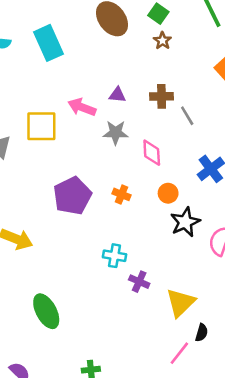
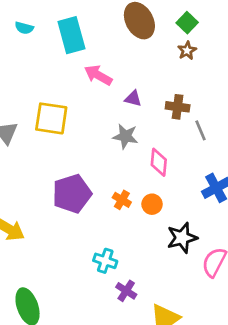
pink arrow: (82, 107) -> (98, 75), moved
orange circle: (168, 193) -> (152, 204), moved

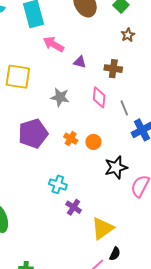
brown star: (187, 51) -> (128, 35), moved
gray line: (201, 130) -> (124, 108), moved
gray star: (125, 136) -> (60, 97), moved
pink diamond: (159, 162) -> (99, 97), moved

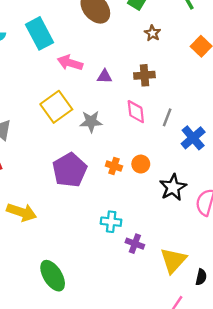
yellow square: (18, 77) -> (56, 107), moved, turned -32
gray line: (124, 108) -> (167, 117), turned 56
black semicircle: (115, 254) -> (201, 277), moved

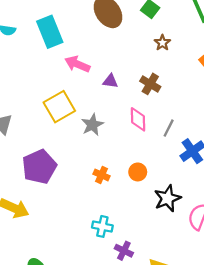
brown cross: (144, 75) -> (150, 84), turned 30
gray star: (91, 122) -> (92, 125), turned -30
orange cross: (114, 166) -> (101, 175), moved
purple pentagon: (70, 170) -> (39, 167), moved

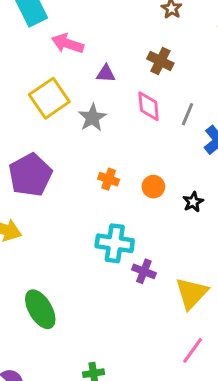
purple triangle: (110, 81) -> (106, 74), moved
orange circle: (138, 172) -> (153, 187), moved
black star: (167, 198) -> (193, 202), size x0.6
cyan cross: (102, 226) -> (115, 243), size x1.4

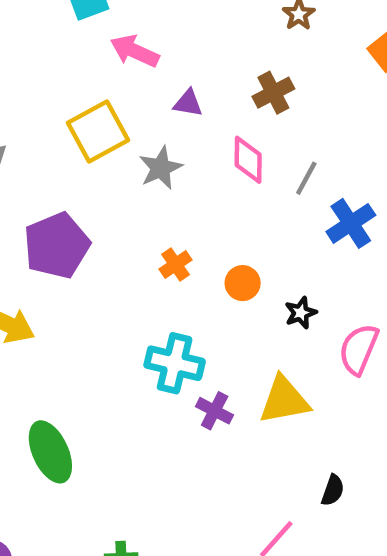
brown cross: (160, 61) -> (273, 93), turned 30
orange cross: (109, 179) -> (175, 265), turned 30
yellow triangle: (192, 293) -> (284, 400), moved, turned 30

